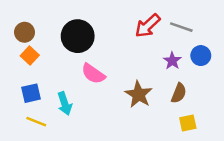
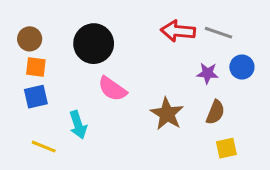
red arrow: (148, 26) -> (178, 31), turned 48
orange square: (30, 56) -> (36, 67), turned -36
purple star: (172, 61) -> (208, 73), turned -30
blue square: (31, 93) -> (36, 97), moved

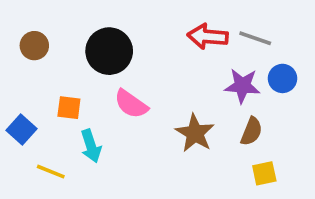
orange square: (36, 67) -> (69, 108), moved
purple star: (208, 73) -> (242, 86), size x1.4
blue square: (36, 97) -> (22, 130), moved, turned -35

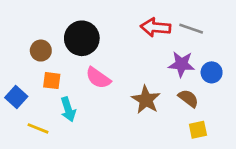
brown circle: (34, 46) -> (41, 51), moved
blue circle: (283, 78) -> (212, 72), moved
brown semicircle: (251, 131) -> (188, 98), turned -75

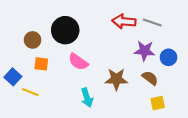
brown star: (146, 100) -> (116, 79), turned -30
cyan arrow: (68, 109) -> (87, 98), moved
yellow line: (38, 128) -> (30, 92), moved

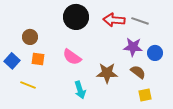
black circle: (65, 30) -> (76, 17), moved
blue square: (13, 77) -> (12, 61), moved

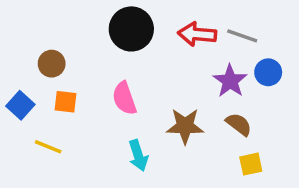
purple star: (133, 47) -> (230, 81), turned 30
blue circle: (155, 53) -> (268, 72), moved
pink semicircle: (72, 57) -> (124, 98), turned 36

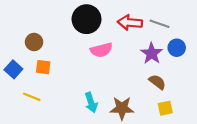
pink semicircle: (124, 98) -> (101, 50), moved, turned -85
brown star: (185, 126) -> (122, 108), moved

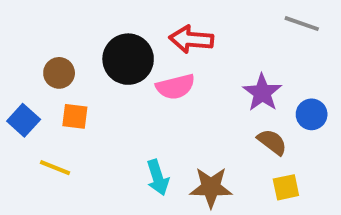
black circle: (87, 19) -> (128, 59), moved
red arrow: (130, 23) -> (191, 39), moved
gray line: (160, 24) -> (302, 24), moved
blue circle: (177, 48) -> (312, 114), moved

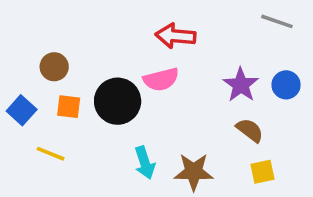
black circle: (128, 59) -> (118, 101), moved
blue circle: (312, 114) -> (286, 85), moved

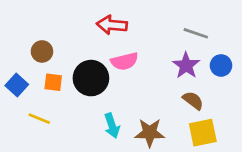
gray line: (277, 21) -> (196, 33), moved
red arrow: (176, 36) -> (112, 25), moved
yellow square: (262, 172) -> (203, 133), size x1.5

